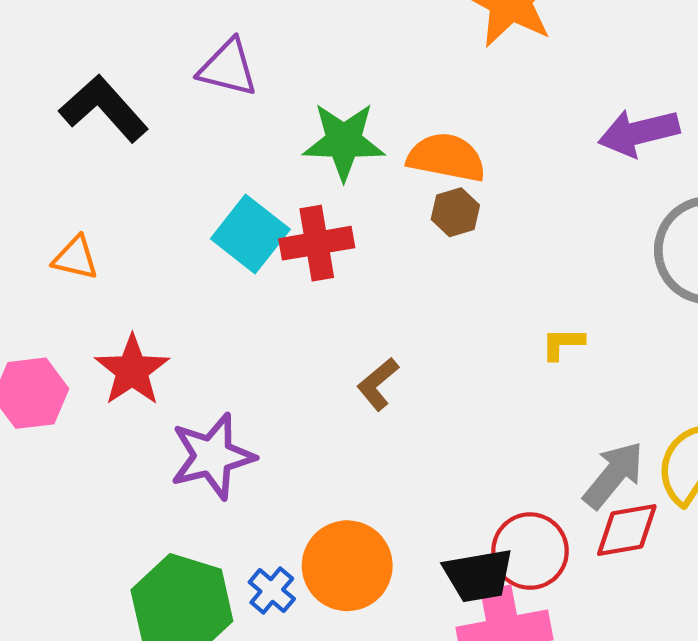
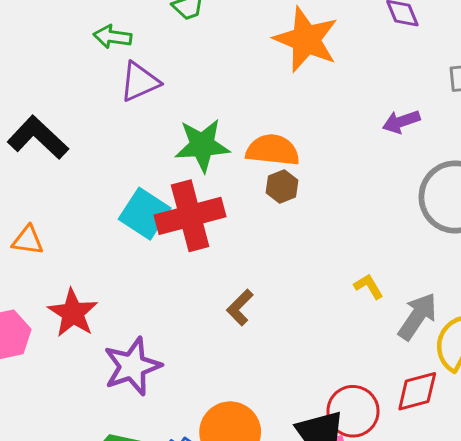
purple triangle: (228, 68) -> (140, 82), moved, turned -33
purple arrow: (639, 133) -> (401, 122), size x0.7
red cross: (317, 243) -> (190, 216), size x1.4
yellow L-shape: (563, 343) -> (369, 286), moved, turned 64
gray arrow: (614, 475) -> (417, 316), moved

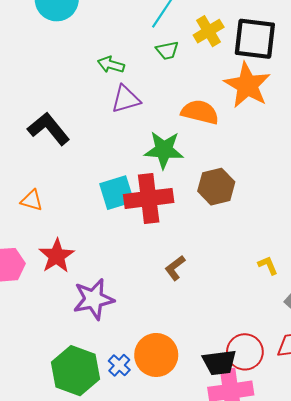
orange semicircle: (273, 150) -> (200, 112), moved
brown hexagon: (282, 187) -> (216, 187), size x1.6
cyan square: (145, 214) -> (117, 193), turned 32

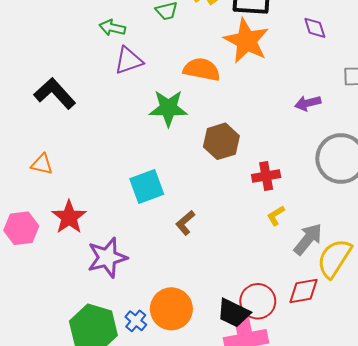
cyan square: (117, 193) -> (147, 186), moved
red cross: (149, 198) -> (266, 176), moved, size x0.6
yellow L-shape: (268, 265) -> (276, 216), turned -95
black trapezoid: (219, 363) -> (233, 313), turned 36

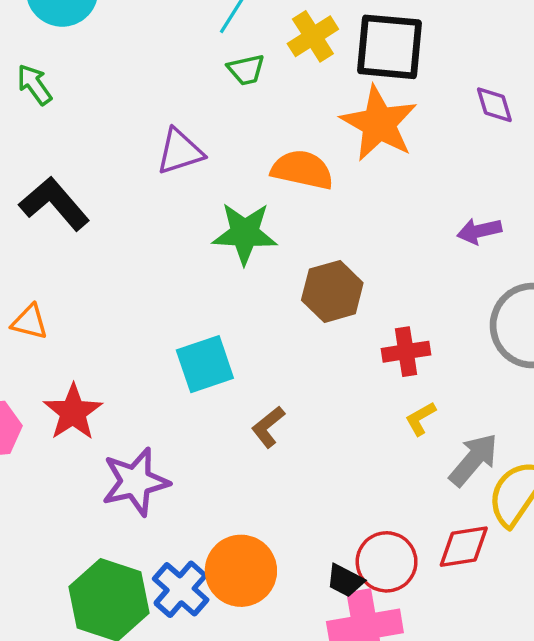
green arrow: (112, 28) -> (34, 85), moved, turned 40
black trapezoid: (233, 313) -> (345, 580), size x0.7
blue cross: (136, 321) -> (181, 589), size x1.5

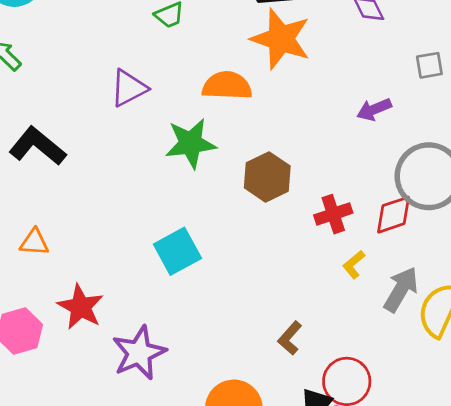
brown L-shape: (268, 427) -> (290, 338), moved
red diamond: (464, 547) -> (394, 215), moved

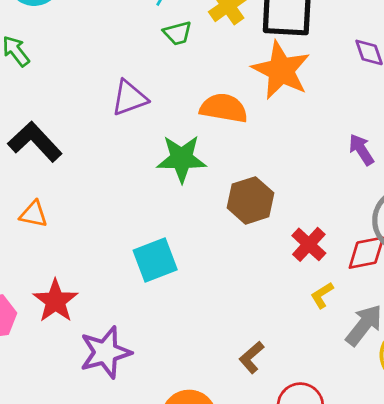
purple arrow: (374, 109) -> (361, 150), turned 72
red cross: (333, 214) -> (309, 244), turned -36
orange triangle: (34, 242) -> (34, 214), moved

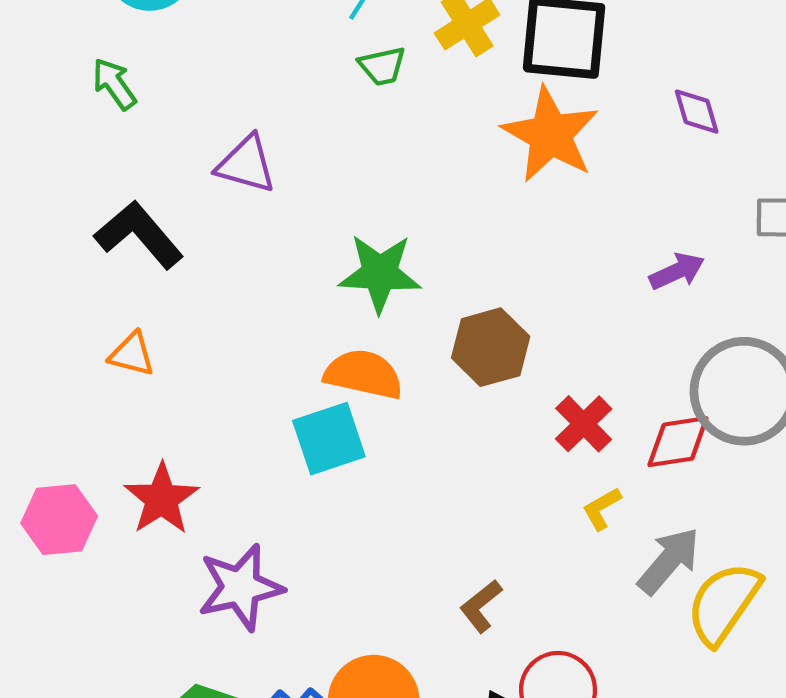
purple triangle: (129, 98) -> (246, 164), moved, turned 33
orange semicircle: (224, 108) -> (364, 374), moved
purple arrow: (361, 150) -> (677, 271), turned 96

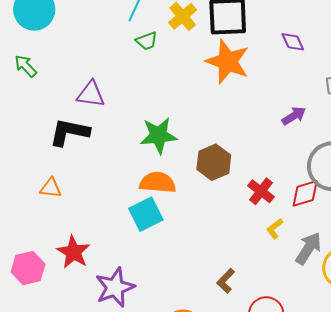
black L-shape: (139, 235) -> (69, 132), moved, turned -30

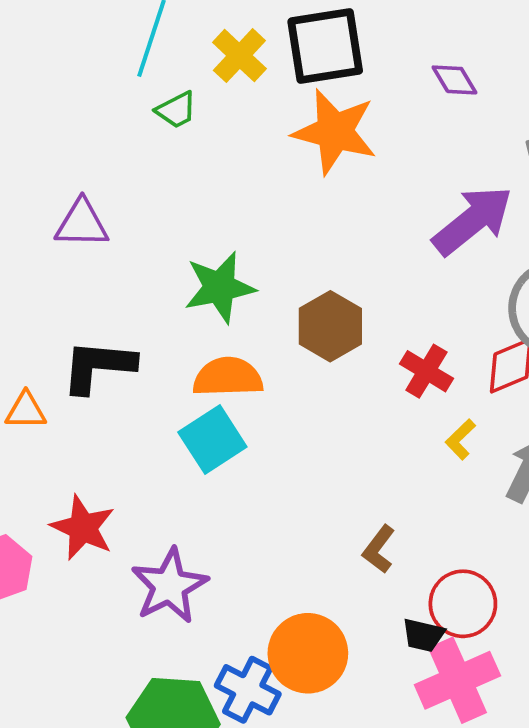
purple arrow: (294, 116) -> (473, 221), size x1.8
black L-shape: (69, 132) -> (98, 366), moved

